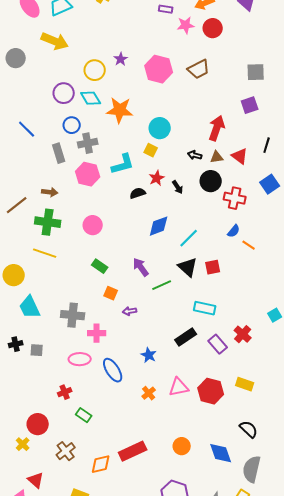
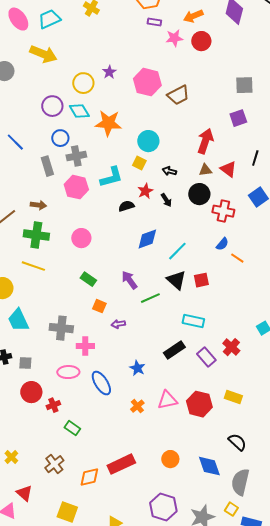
brown trapezoid: (199, 69) -> (178, 95), moved
black arrow: (195, 155) -> (169, 171), moved
red circle: (38, 424) -> (31, 392), moved

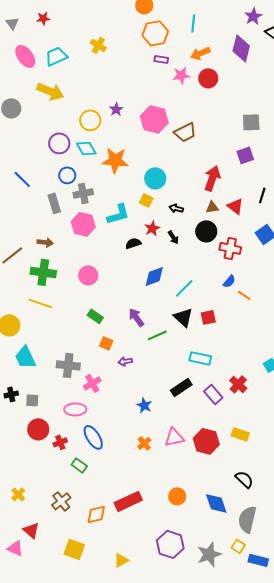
pink cross: (85, 346) -> (92, 383), turned -30
blue ellipse: (101, 383) -> (93, 437), moved

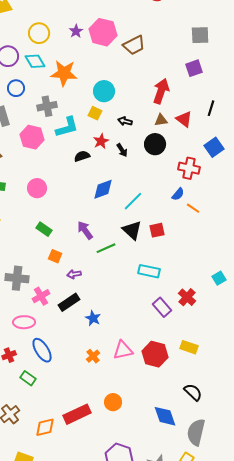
purple star: (116, 109) -> (76, 31), moved
gray cross: (83, 193) -> (47, 106), moved
red cross: (230, 248) -> (189, 168), moved
black rectangle: (181, 387) -> (69, 302), moved
orange circle: (177, 496) -> (113, 402), moved

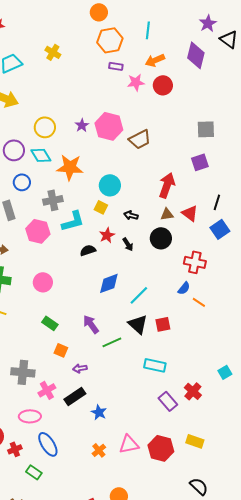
blue square: (214, 147) -> (220, 229), moved

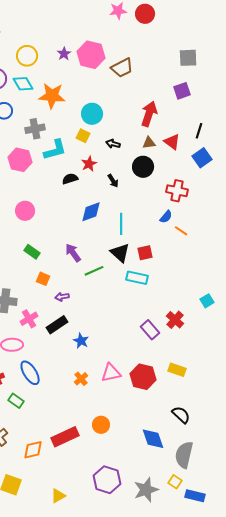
black arrow: (128, 244) -> (113, 181), moved
cyan line: (139, 295) -> (121, 224), turned -45
cyan rectangle: (155, 365) -> (137, 278), moved

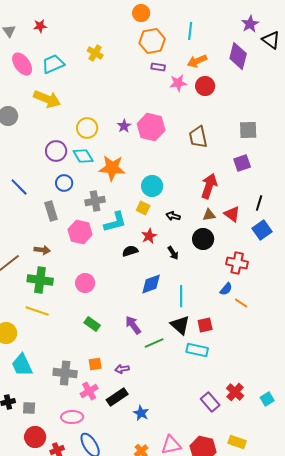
brown trapezoid: (122, 68) -> (198, 137), moved, turned 105
orange square: (43, 279) -> (95, 364), moved, turned -32
cyan square: (207, 301) -> (267, 399), moved

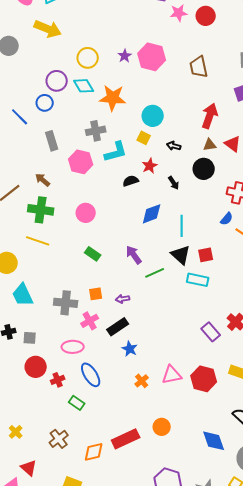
blue circle: (64, 183) -> (45, 103), moved
brown arrow: (42, 250) -> (43, 180), turned -147
blue star: (141, 413) -> (130, 349), moved

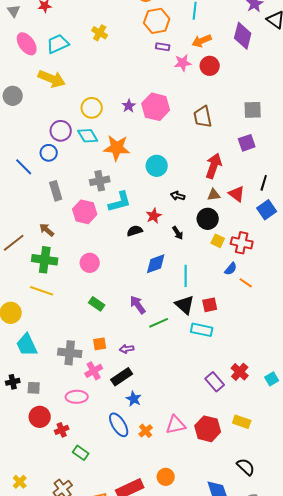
yellow square: (144, 138) -> (218, 241), moved
blue ellipse: (91, 375) -> (119, 425), moved

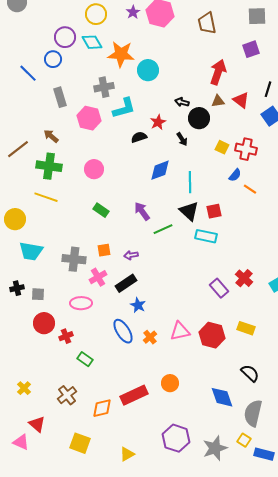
cyan circle: (157, 166) -> (148, 70), moved
black circle: (208, 219) -> (199, 118), moved
cyan trapezoid: (27, 345) -> (31, 251), turned -55

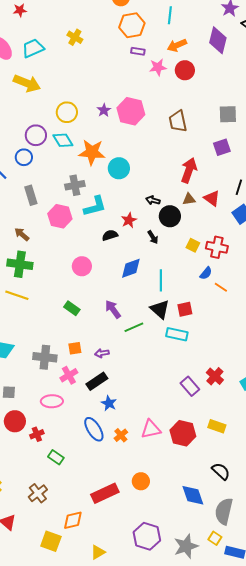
pink circle: (94, 169) -> (82, 266), moved
orange diamond: (102, 408) -> (73, 520), moved

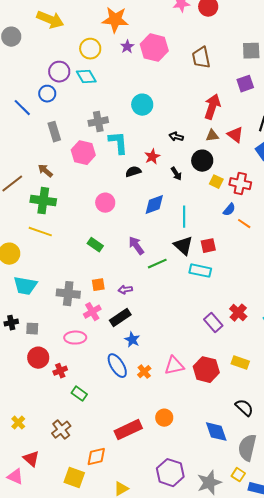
orange star: (92, 152) -> (115, 20), moved
cyan L-shape: (95, 206) -> (118, 143), turned -80
black circle: (170, 216) -> (202, 161), moved

